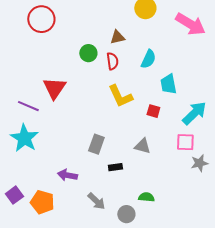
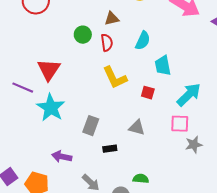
cyan star: (24, 138) -> (51, 108), moved

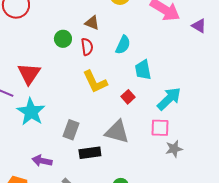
brown triangle: (112, 19) -> (92, 23), turned 35
red square: (148, 93) -> (128, 97), turned 32
gray triangle: (137, 128) -> (117, 132), size x1.5
black rectangle: (110, 149) -> (90, 153), size x1.5

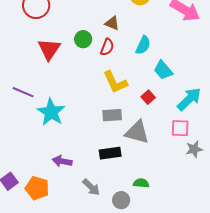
red semicircle: (87, 47) -> (107, 47), turned 30
cyan trapezoid: (143, 70) -> (163, 70), turned -30
red triangle: (29, 74) -> (49, 49), moved
gray rectangle: (71, 130) -> (112, 115), moved, turned 66

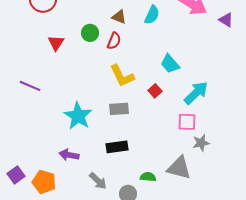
cyan semicircle: (143, 45) -> (152, 15), moved
red triangle: (49, 49) -> (56, 43), size x0.7
cyan star: (51, 112) -> (78, 116), moved
gray triangle: (137, 132) -> (179, 168), moved

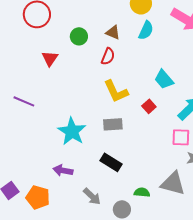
green circle: (90, 33) -> (79, 36), moved
black rectangle: (117, 147) -> (111, 162), turned 40

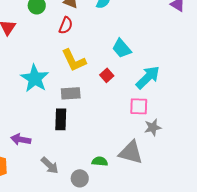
cyan star: (72, 131) -> (35, 78), moved
black rectangle: (111, 162) -> (61, 119), moved, turned 60

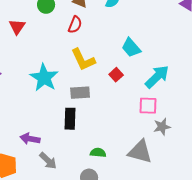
green semicircle: (100, 161) -> (98, 153), moved
gray arrow: (50, 165) -> (48, 161), moved

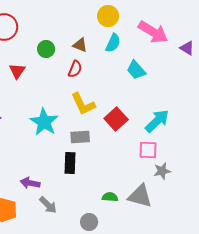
cyan trapezoid: (131, 48) -> (136, 70), moved
red square: (116, 75) -> (116, 119), size x1.6
green semicircle: (98, 153) -> (110, 197), moved

